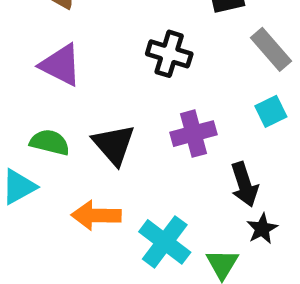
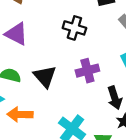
orange arrow: (96, 215) -> (20, 114), moved

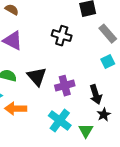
purple cross: (87, 71) -> (65, 86), moved

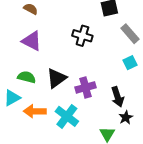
black triangle: (37, 77) -> (57, 78), turned 35
cyan cross: (60, 121) -> (67, 116), moved

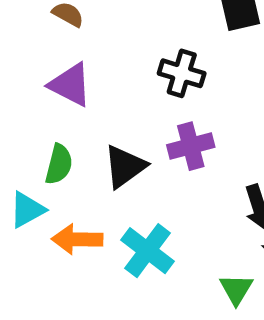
green semicircle: (27, 77) -> (59, 164), turned 90
purple cross: (85, 87) -> (191, 146), moved

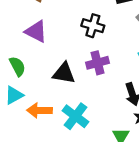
green semicircle: (59, 164) -> (17, 66), moved, turned -42
black triangle: (125, 167) -> (64, 73), turned 45

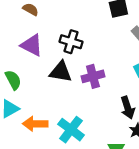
black cross: (93, 26) -> (71, 42), moved
black triangle: (64, 73) -> (61, 72), moved

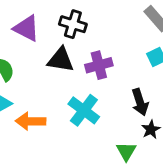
cyan cross: (71, 130) -> (84, 110), moved

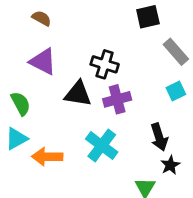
black cross: (73, 24) -> (105, 64), moved

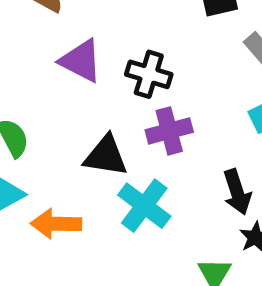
purple triangle: (43, 62) -> (81, 61), moved
black triangle: (78, 94) -> (106, 156), moved

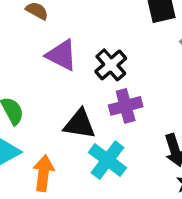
black cross: (149, 74) -> (111, 65), turned 32
orange arrow: (56, 224) -> (43, 173), turned 96

